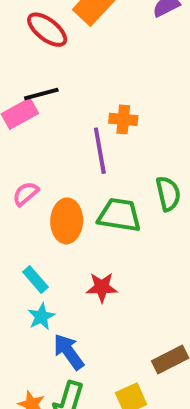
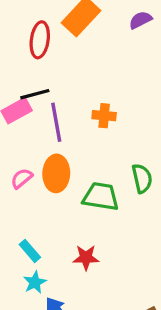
red ellipse: (47, 30) -> (40, 40), turned 60
purple line: (100, 151) -> (56, 122), moved
orange ellipse: (67, 221) -> (56, 173), moved

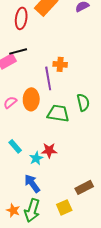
purple line: (56, 122) -> (48, 78), moved
cyan star: (35, 282) -> (36, 158), moved

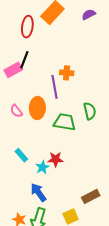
black line: (18, 51) -> (24, 60), turned -54
pink semicircle: (10, 102) -> (16, 111), turned -88

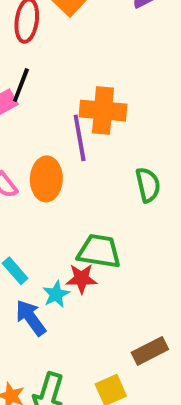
orange cross: (67, 73) -> (103, 111), size x1.6
green trapezoid: (65, 122) -> (99, 251), moved
blue arrow: (38, 192) -> (31, 318), moved

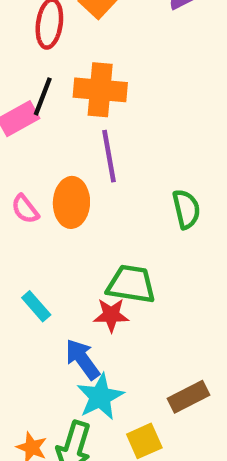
orange cross: (103, 111) -> (100, 90), moved
cyan star: (56, 294) -> (100, 397), moved, size x1.5
blue arrow: (31, 318) -> (83, 359), moved

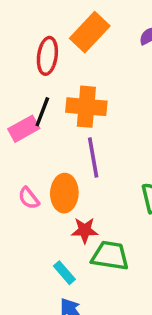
cyan rectangle: (36, 306) -> (64, 273), moved
red star: (111, 315) -> (85, 230), moved

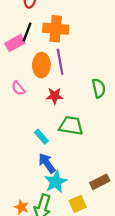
orange ellipse: (64, 193) -> (41, 65), moved
red star: (85, 230) -> (55, 96), moved

